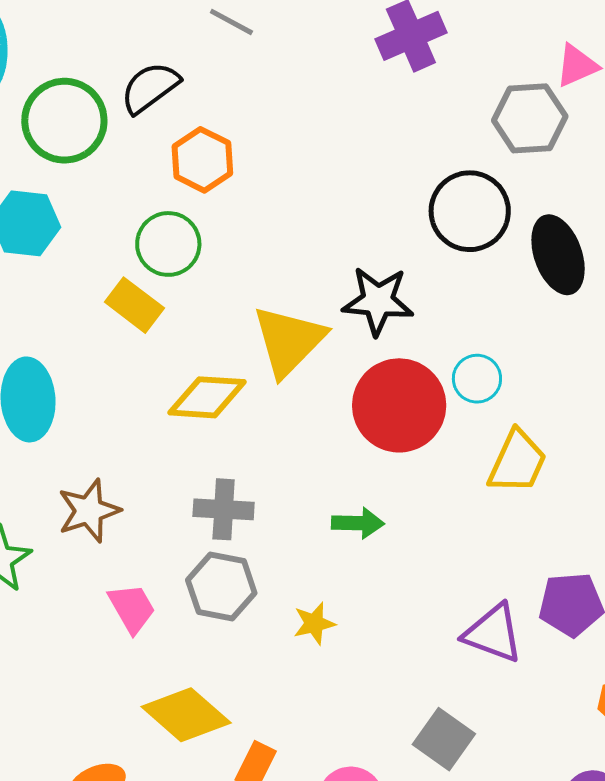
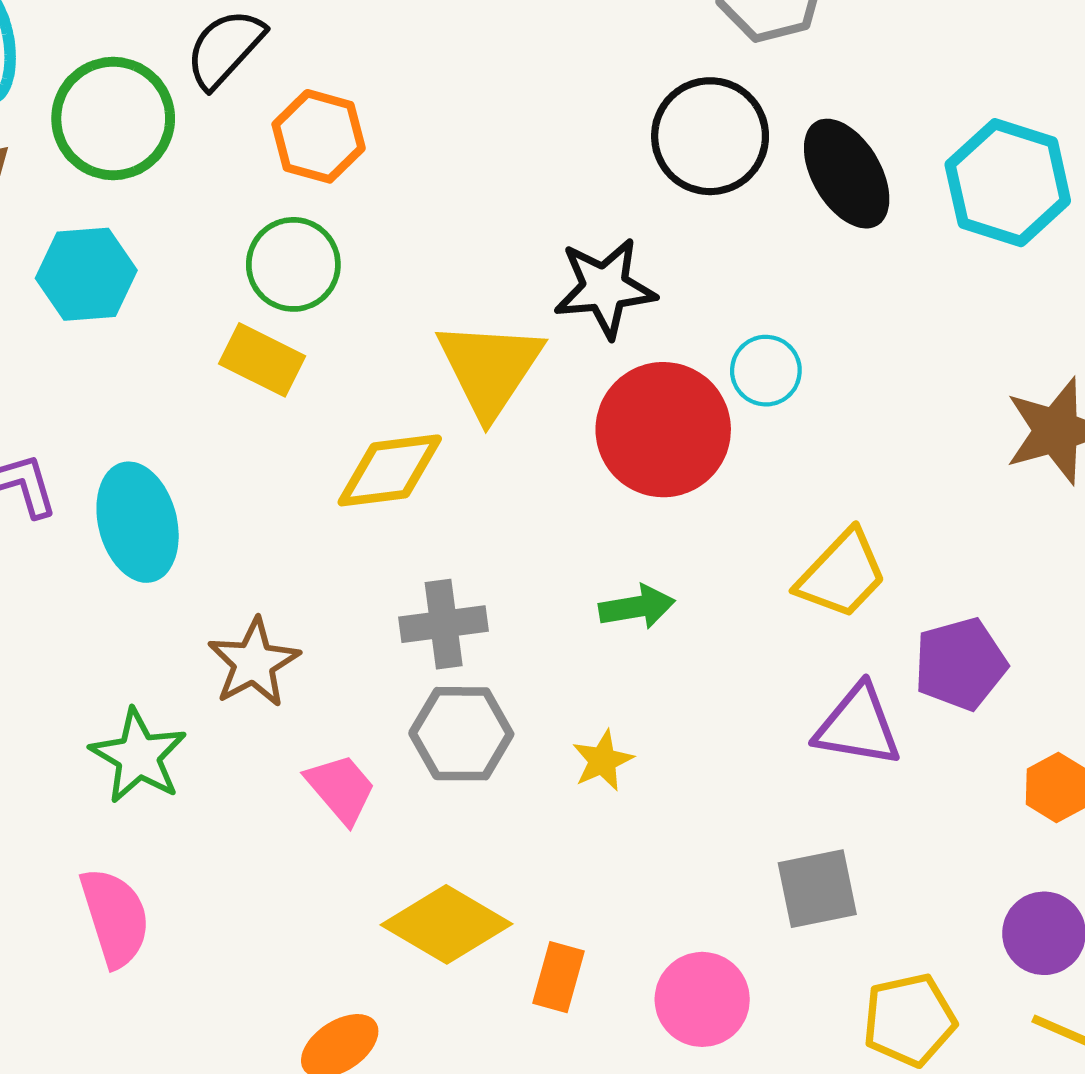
yellow trapezoid: (517, 462) -> (842, 574), moved, turned 30
gray square: (444, 739) -> (817, 889), turned -36

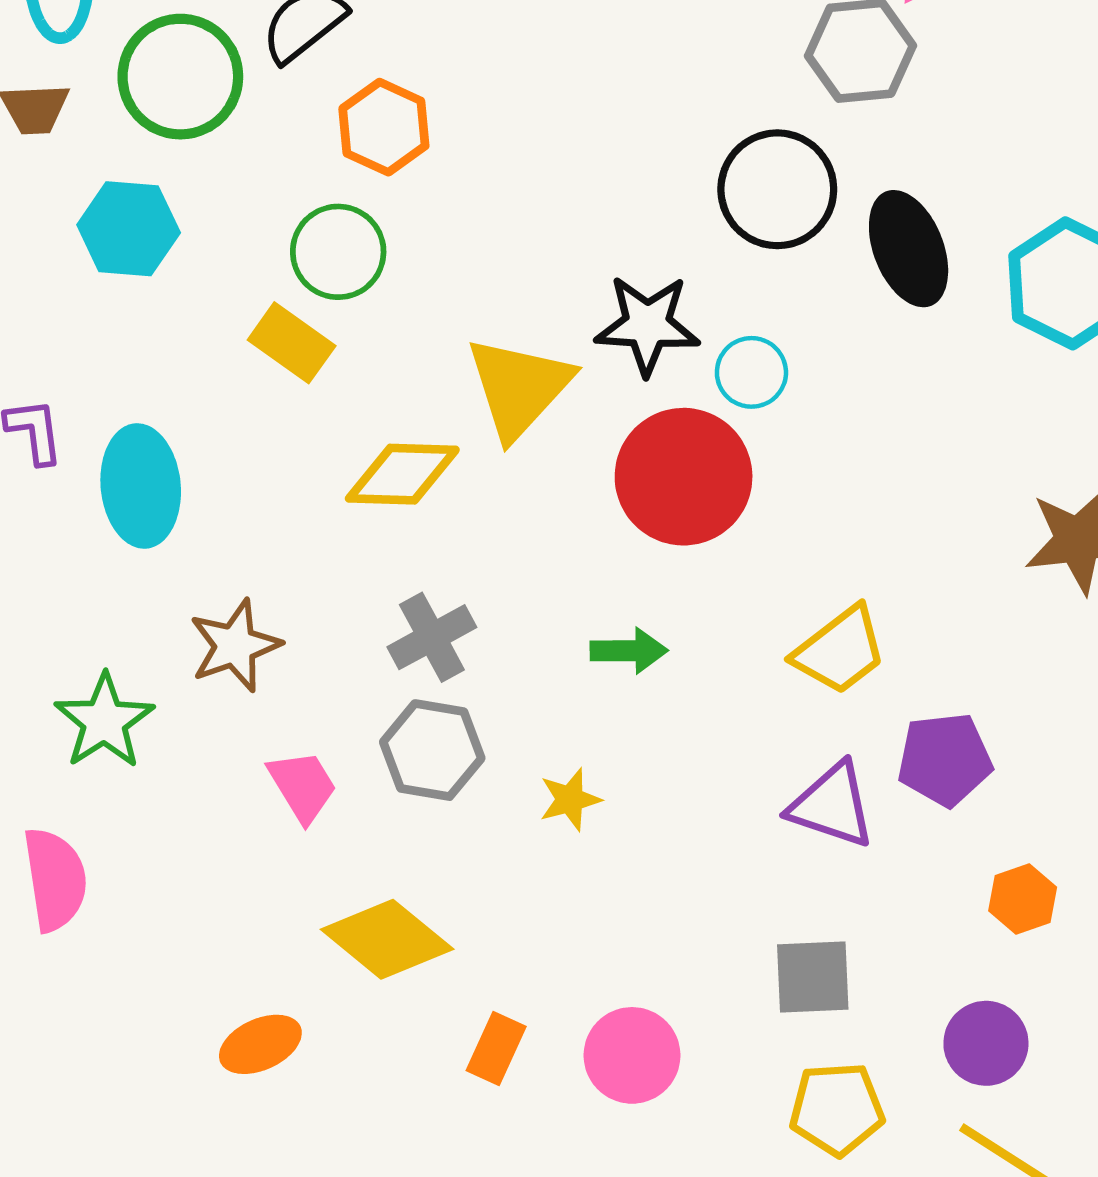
cyan circle: (766, 371) -> (751, 372), moved
gray cross: (444, 624) -> (432, 637), turned -30
gray square: (817, 889) -> (813, 977), moved
orange rectangle: (558, 977) -> (496, 1049), moved

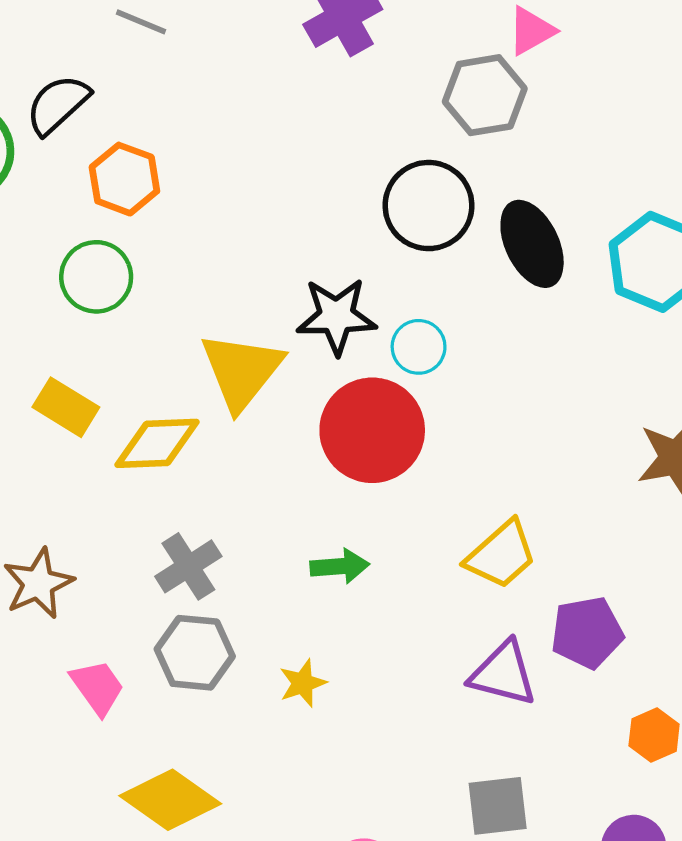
yellow rectangle: (292, 343) -> (66, 407), moved

